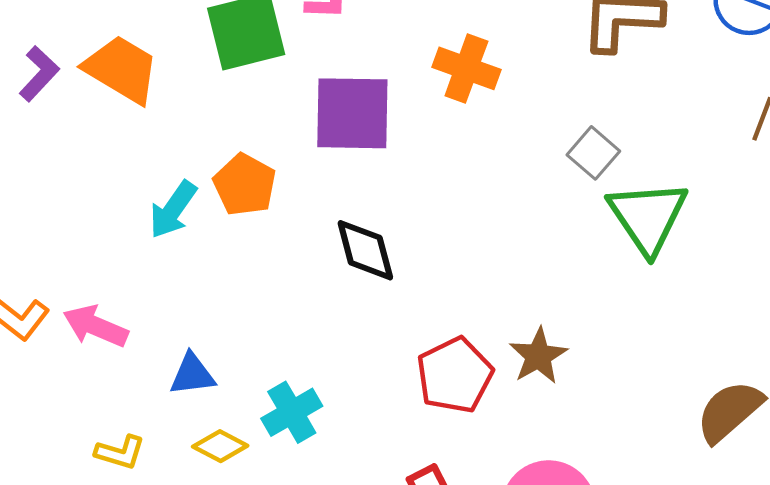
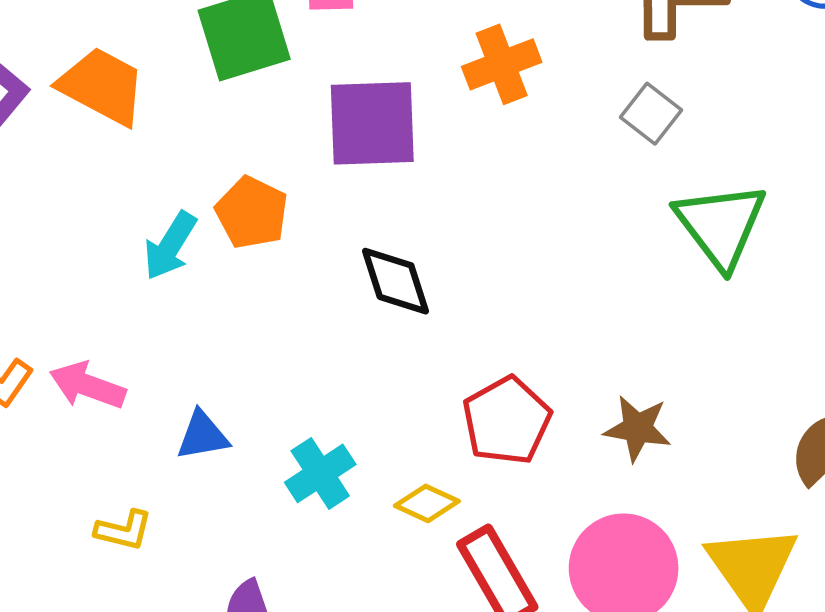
orange cross: (466, 68) -> (502, 64), turned -38
gray square: (593, 153) -> (651, 114), moved
brown star: (538, 356) -> (638, 428), moved, turned -30
yellow diamond: (220, 446) -> (427, 503), moved

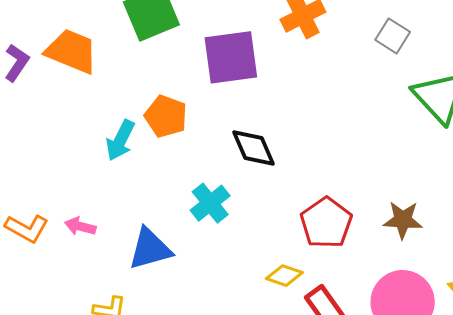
pink arrow: (88, 385) -> (80, 226), size x0.7
blue triangle: (203, 436) -> (150, 249), size x1.4
cyan cross: (320, 473) -> (210, 203), moved

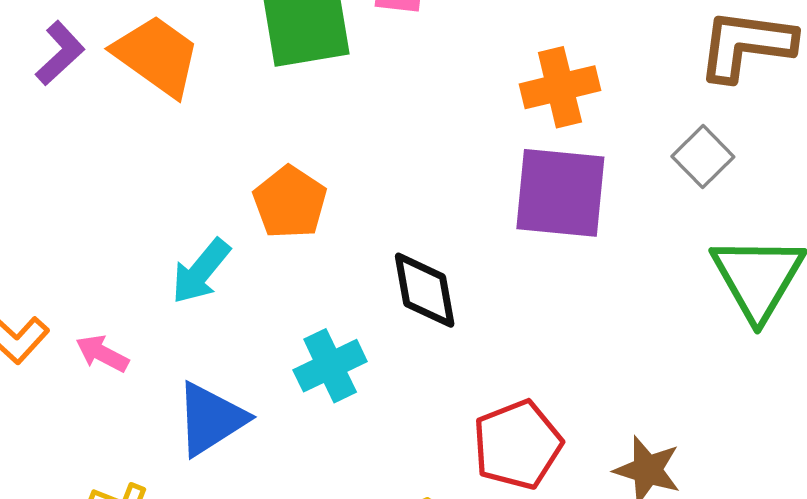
purple square: (231, 57) -> (560, 193), moved
cyan arrow: (120, 140) -> (201, 271), moved
blue triangle: (150, 249) -> (211, 419), turned -30

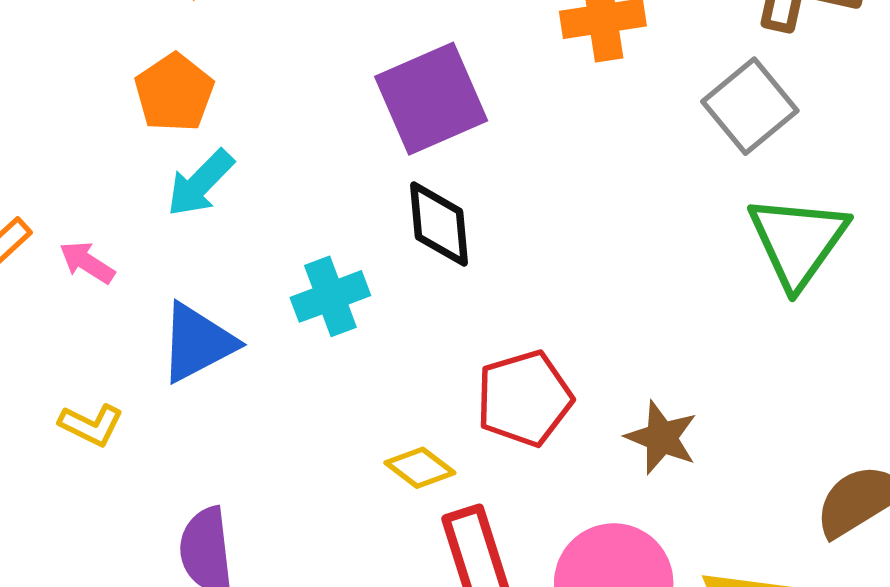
gray square: (703, 157) -> (750, 106), size x1.4
purple square: (560, 193) -> (431, 99), moved, turned -34
orange pentagon: (290, 202) -> (174, 93), moved

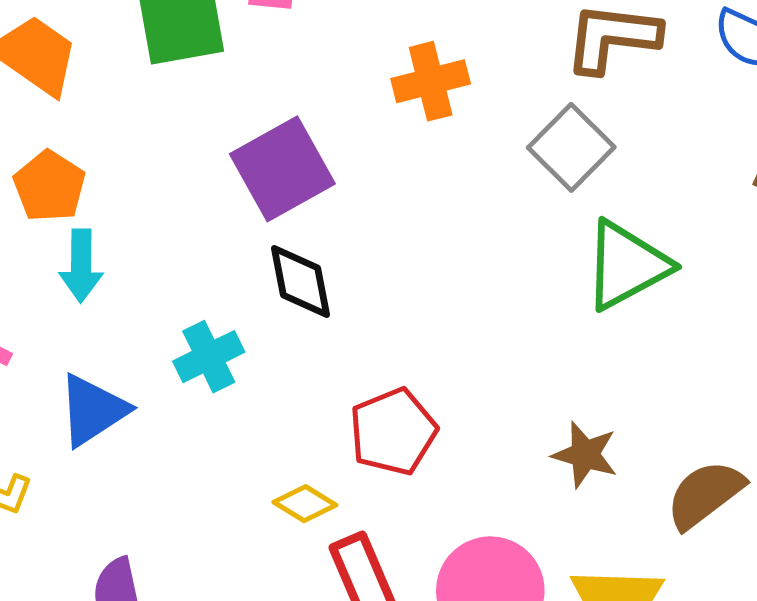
cyan arrow: (200, 183) -> (81, 266), turned -38
green triangle: (798, 241) -> (626, 265), turned 32
brown star: (662, 438) -> (585, 455), moved

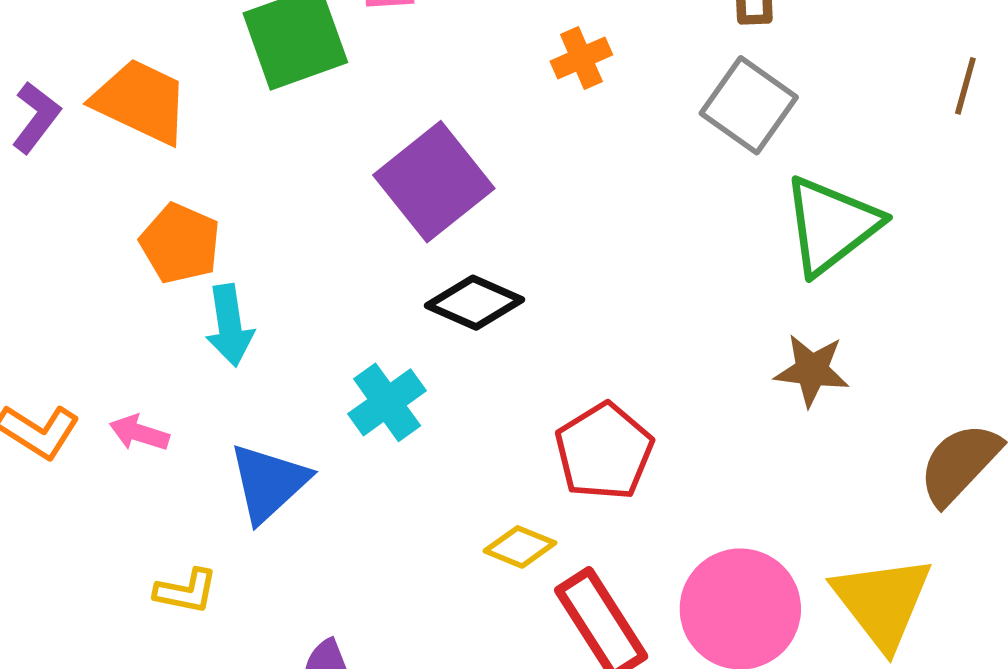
orange cross: (431, 81) -> (581, 58), size x0.7
black diamond: (301, 281) -> (474, 303), turned -46
brown star: (585, 455) -> (812, 370), moved

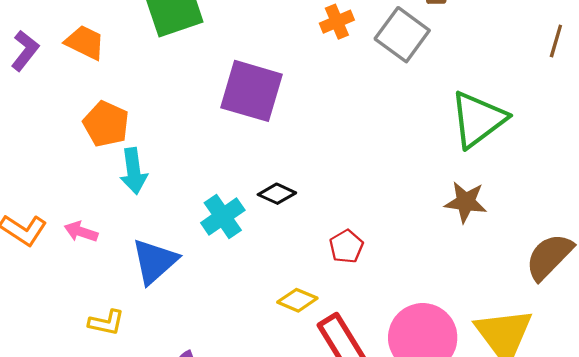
orange trapezoid: (141, 101) -> (85, 42), size x0.7
gray square: (749, 105) -> (402, 35), moved
purple square: (434, 182) -> (252, 91), turned -36
black diamond: (474, 303) -> (277, 194), moved, size x0.7
red pentagon: (604, 451) -> (346, 246), size x0.6

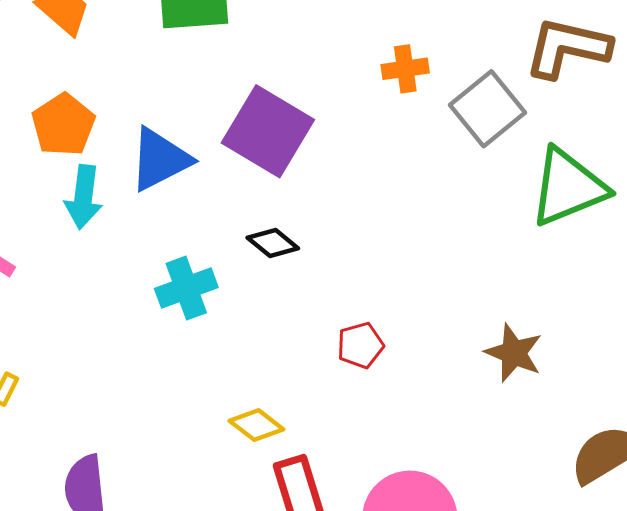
green triangle: (478, 119) -> (568, 187), moved
black diamond: (277, 194) -> (273, 243), moved
red pentagon: (346, 246) -> (360, 345), moved
blue triangle: (155, 261) -> (160, 159), moved

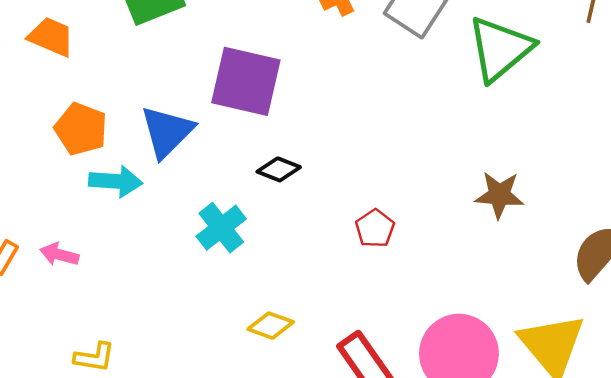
cyan arrow: (84, 197) -> (116, 181), turned -75
yellow diamond: (256, 425) -> (271, 326), moved

